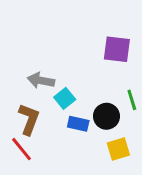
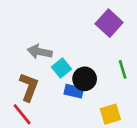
purple square: (117, 49) -> (109, 23), turned 35
black circle: (106, 116) -> (85, 79), moved

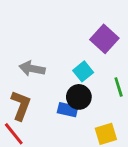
cyan square: (61, 68) -> (83, 71), moved

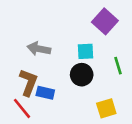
cyan square: (83, 71) -> (86, 51), turned 36
blue rectangle: (68, 110) -> (45, 93), moved

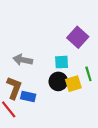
yellow square: (106, 108) -> (73, 84), moved

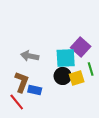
purple square: (78, 37) -> (81, 47), moved
cyan square: (62, 62) -> (66, 58), size x1.5

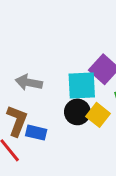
yellow square: (77, 78) -> (98, 115), turned -35

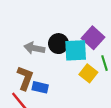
black circle: (77, 112) -> (58, 44), moved

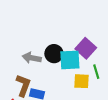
yellow square: (88, 73) -> (81, 81), turned -35

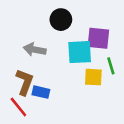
purple square: (86, 48) -> (98, 38), turned -36
black circle: (54, 54) -> (61, 20), moved

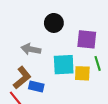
cyan square: (80, 52) -> (64, 65), moved
brown L-shape: (25, 82) -> (22, 78), turned 30

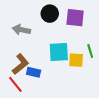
purple square: (87, 39) -> (75, 18), moved
gray arrow: (31, 49) -> (21, 30), moved

